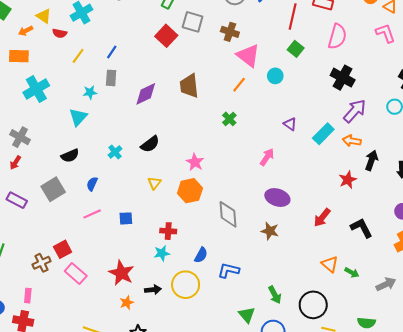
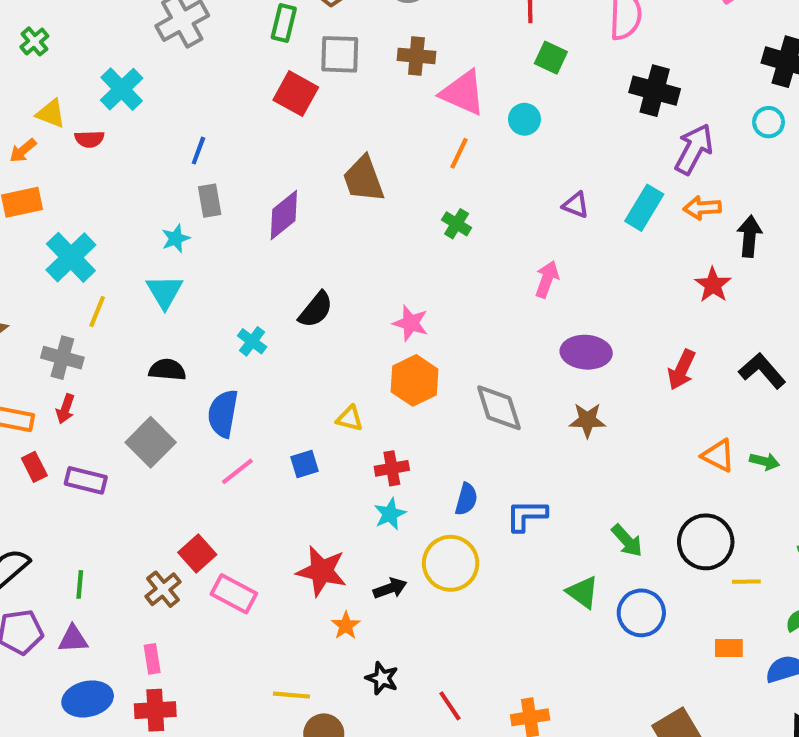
yellow line: (78, 56) -> (97, 311), moved
black semicircle: (70, 156) -> (167, 370), turned -138
yellow triangle: (154, 183) -> (350, 418), moved, turned -40
blue semicircle: (92, 184) -> (223, 414), size x1.6

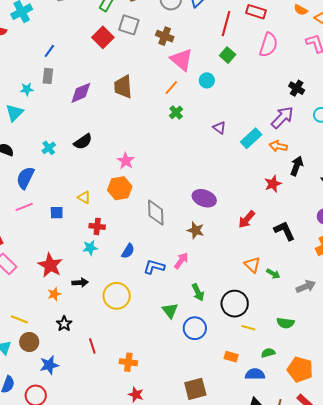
black cross: (655, 91) -> (297, 88), moved, size x0.7
green cross: (457, 224) -> (176, 112), moved
pink arrow: (547, 279) -> (181, 261), moved
yellow circle: (451, 563) -> (117, 296), moved

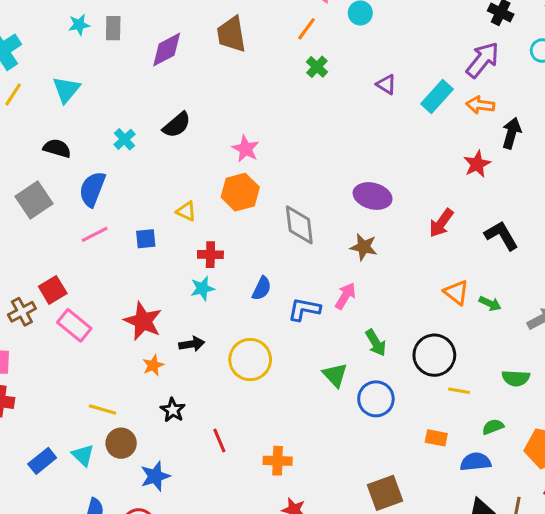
cyan star: (27, 89) -> (79, 25), moved

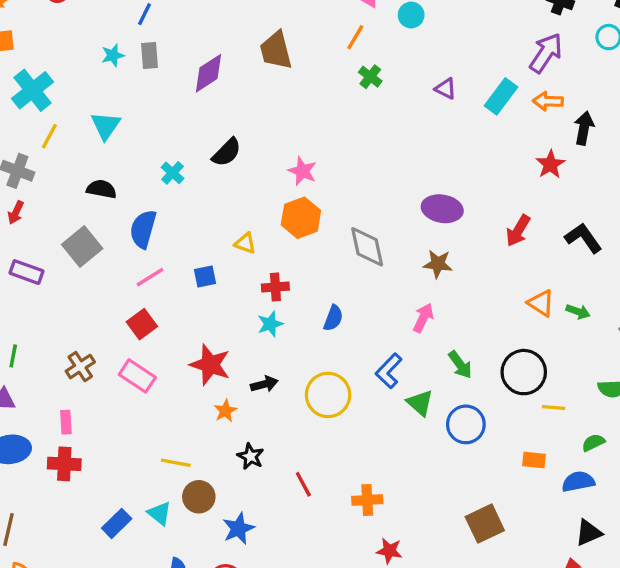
red square: (53, 290) -> (142, 324), moved
blue L-shape: (304, 309) -> (389, 371), moved, turned -52

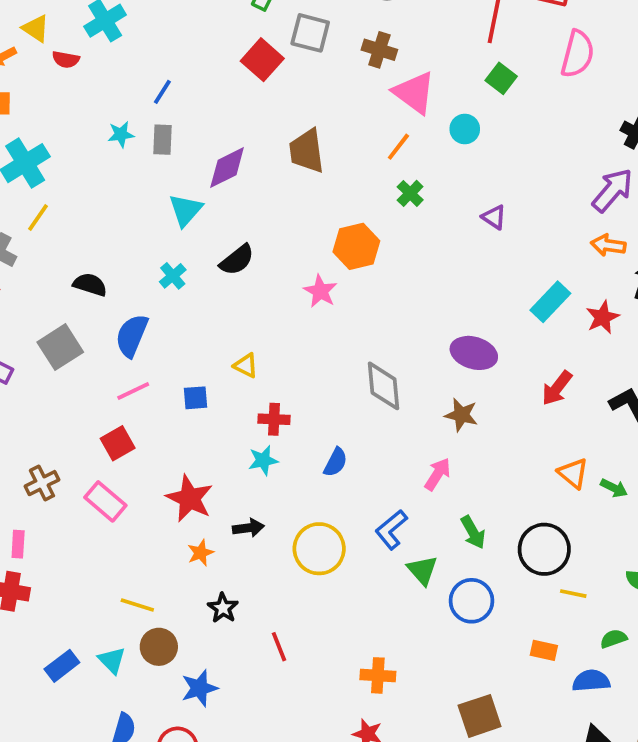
cyan rectangle: (501, 96) -> (550, 302), moved
cyan triangle: (106, 126) -> (186, 210), moved
orange hexagon: (301, 218) -> (356, 246), moved
orange cross: (367, 500) -> (378, 675), moved

